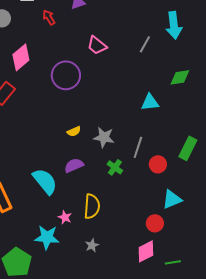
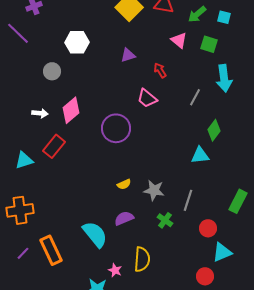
red arrow: (49, 17) -> (160, 70), moved
green diamond: (180, 77) -> (214, 130), moved, turned -45
red circle: (158, 164) -> (208, 228), moved

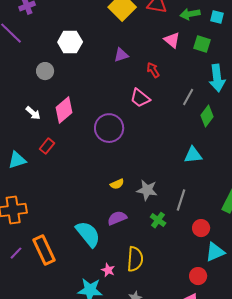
green arrow: (197, 14) -> (190, 14), turned 30
white arrow: (40, 113) -> (33, 113), turned 35
green diamond: (214, 130) -> (207, 116), moved
red rectangle: (54, 146) -> (47, 146), size x0.7

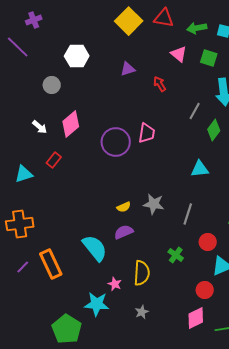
pink trapezoid: (140, 98) -> (147, 133), moved, turned -120
yellow semicircle: (117, 184) -> (124, 207), moved
green cross: (158, 220) -> (176, 255), moved

